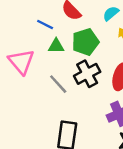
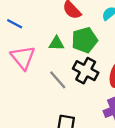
blue line: (45, 25) -> (15, 24), moved
black cross: (87, 74) -> (86, 71), turned -35

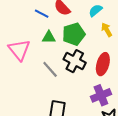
blue line: (15, 24) -> (42, 14), moved

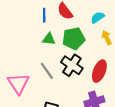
blue line: (42, 14) -> (44, 15), turned 56
pink triangle: (19, 50) -> (18, 83), moved

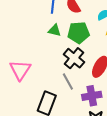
gray line: (47, 71) -> (68, 81), moved

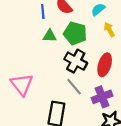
green pentagon: (79, 33) -> (75, 33), turned 30

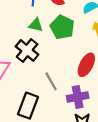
black cross: (76, 61) -> (27, 51), moved

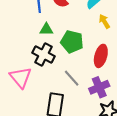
green pentagon: (62, 27) -> (72, 42), moved

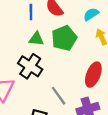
green pentagon: (72, 42) -> (64, 38), moved, turned 30

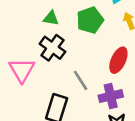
green triangle: (36, 39) -> (51, 18), moved

